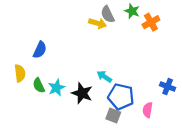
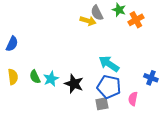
blue semicircle: (40, 50) -> (12, 44), moved
yellow semicircle: (20, 73) -> (13, 77), moved
cyan arrow: (104, 77) -> (109, 64), moved, size x1.5
gray square: (113, 115) -> (102, 104), turned -32

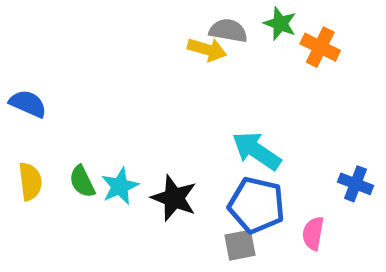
gray semicircle: (97, 13) -> (228, 31), turned 126
orange cross: (136, 20) -> (320, 47), turned -35
blue semicircle: (12, 44) -> (28, 104), turned -91

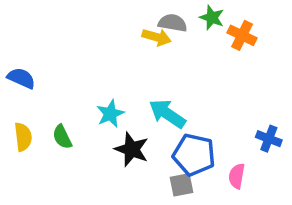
cyan arrow: (257, 151) -> (167, 114), moved
cyan star: (120, 186) -> (110, 114), moved

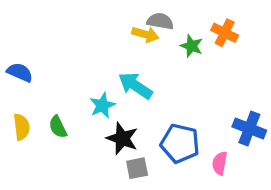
green star: (212, 18) -> (192, 46), moved
cyan arrow: (167, 114) -> (135, 86), moved
blue cross: (269, 139) -> (249, 129), size x1.4
gray square: (182, 185) -> (137, 168), moved

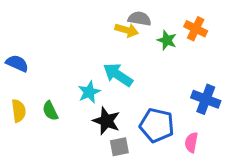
blue cross: (249, 129) -> (206, 99), moved

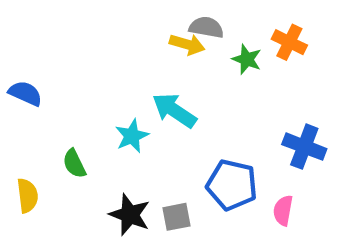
yellow semicircle: (19, 111) -> (27, 196), moved
black star: (106, 121) -> (130, 215), moved

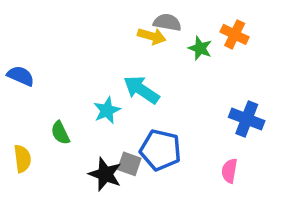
blue pentagon: (232, 185) -> (160, 150), moved
gray square: (177, 217) -> (129, 164), moved, turned 30

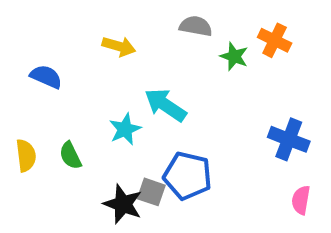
yellow arrow: (152, 36) -> (119, 46), moved
blue semicircle: (21, 76) -> (46, 77), moved
yellow semicircle: (22, 159) -> (26, 156), moved
pink semicircle: (229, 171) -> (301, 200), moved

